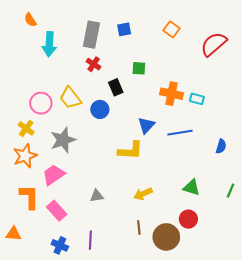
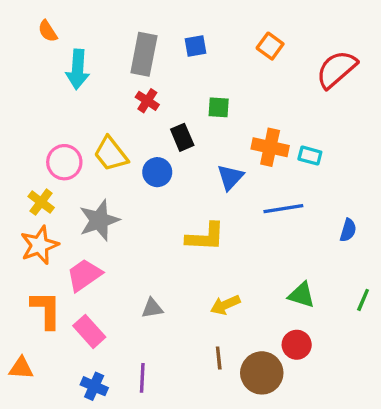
blue triangle: (146, 125) -> (230, 177), moved

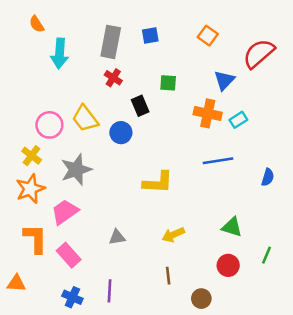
cyan rectangle: (310, 156) -> (238, 120), turned -48
blue triangle: (230, 177) -> (224, 80), moved
green line: (363, 300) -> (266, 255), moved
brown circle: (262, 373) -> (201, 299), moved, size x0.6

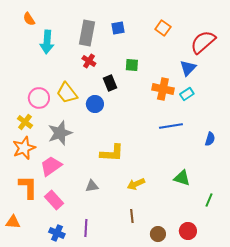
blue triangle: (224, 80) -> (188, 68), moved
yellow L-shape: (158, 182) -> (112, 153), moved
red circle: (228, 265) -> (188, 231), moved

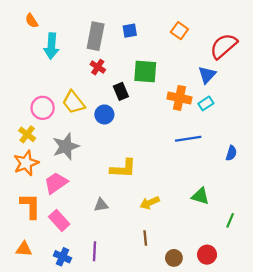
green square: (132, 65) -> (145, 71), size x1.6
orange triangle: (13, 222) -> (24, 249), moved

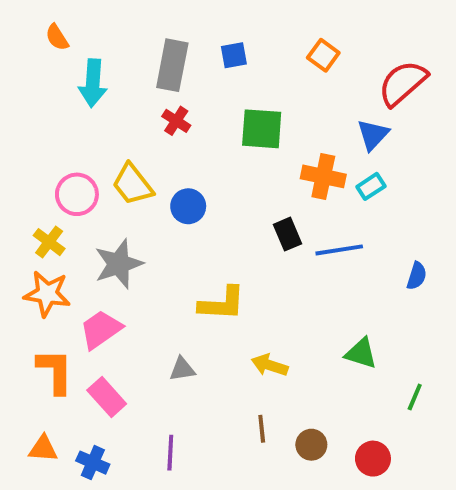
black rectangle: (121, 91) -> (288, 234), moved
orange star: (26, 163) -> (47, 294), turned 30
yellow arrow: (150, 203) -> (270, 365), turned 42
blue cross: (62, 257) -> (93, 463), moved
brown circle: (174, 258) -> (311, 445), moved

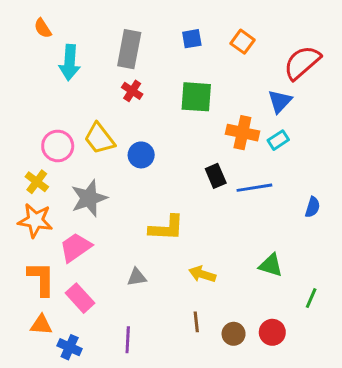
blue square: (234, 55) -> (192, 39), moved
orange triangle: (43, 449) -> (41, 325), moved
red circle: (373, 459) -> (272, 332), moved

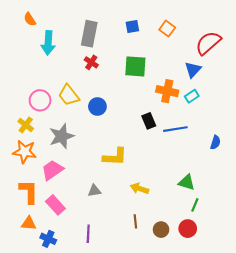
green line: (311, 298) -> (195, 205), moved

